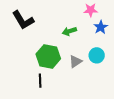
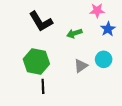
black L-shape: (23, 20) -> (41, 21), moved
green hexagon: (48, 56) -> (36, 62), moved

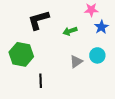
black L-shape: (41, 21) -> (39, 20), turned 105
green hexagon: (36, 62) -> (21, 54), moved

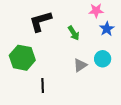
green arrow: (70, 31) -> (74, 33), turned -104

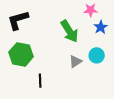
black L-shape: (40, 21) -> (18, 20), moved
green arrow: (74, 33) -> (69, 31), size x1.6

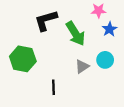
black L-shape: (18, 20) -> (46, 20), moved
black line: (40, 81) -> (54, 87), moved

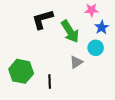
green hexagon: (23, 59) -> (21, 71), moved
cyan circle: (105, 60) -> (96, 48), moved

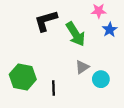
cyan circle: (96, 48) -> (101, 79), moved

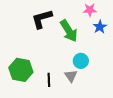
gray triangle: (82, 67) -> (71, 76), moved, turned -32
cyan circle: (101, 79) -> (81, 61), moved

